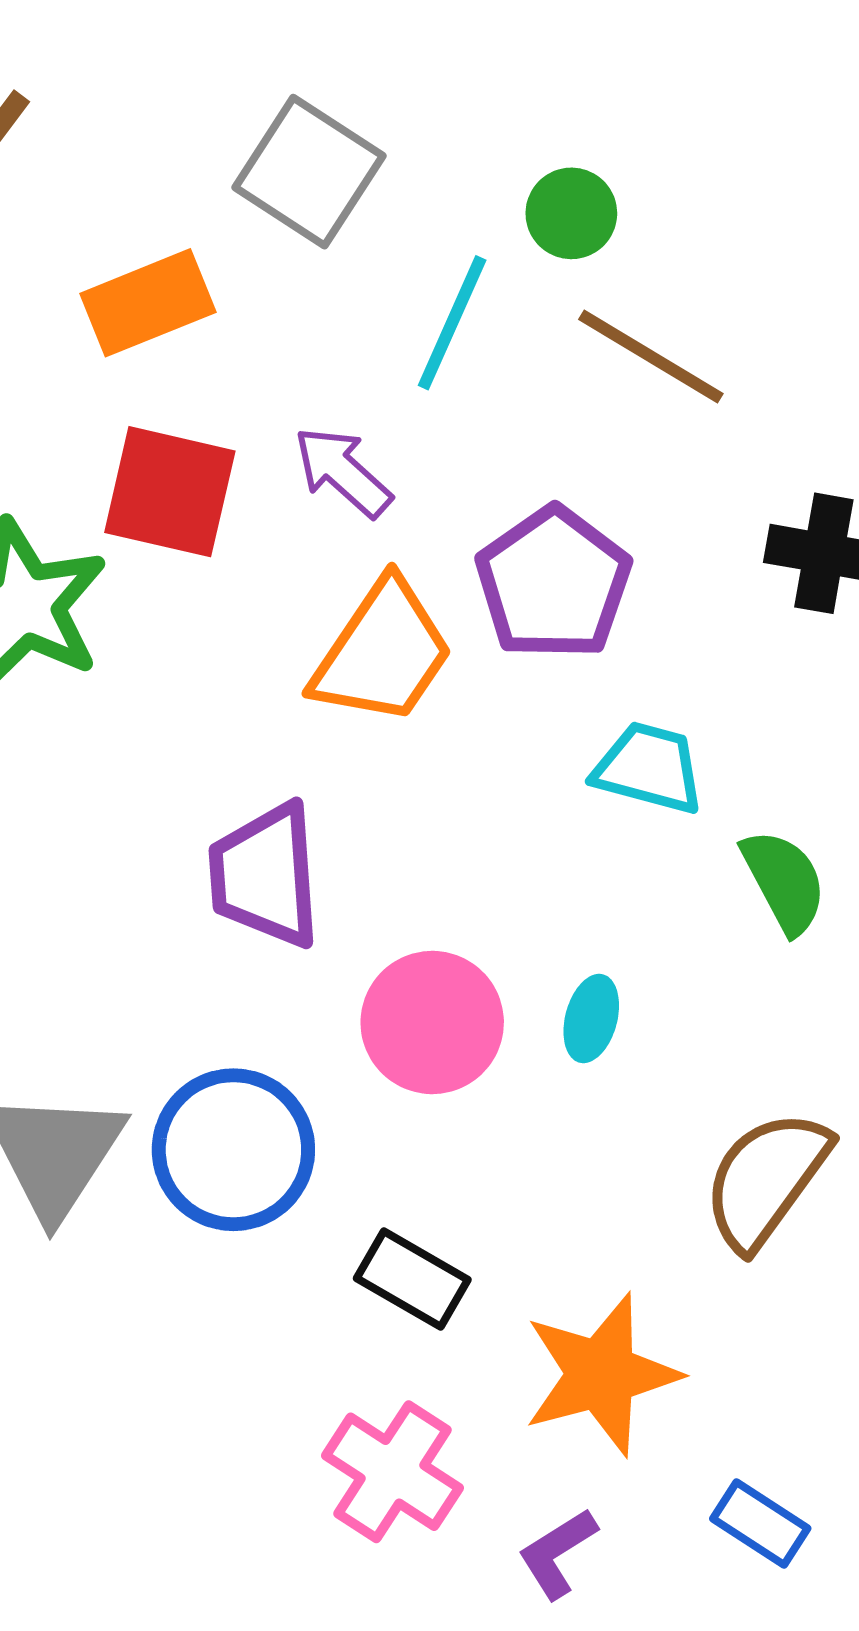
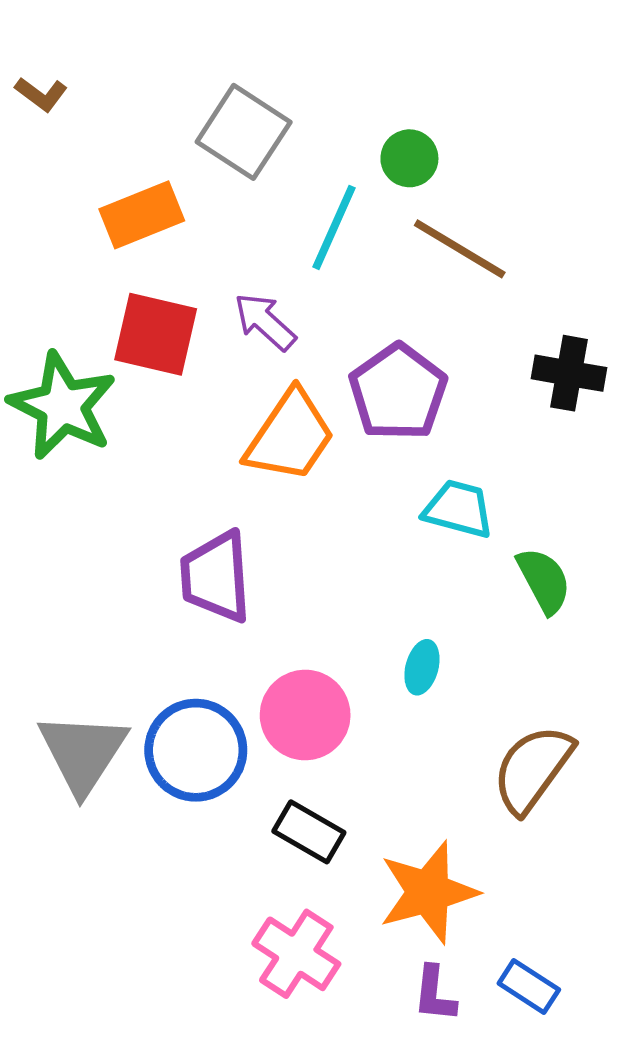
pink circle: (432, 1022) -> (305, 715), moved
purple L-shape: (557, 1553) -> (435, 994), moved, turned -52

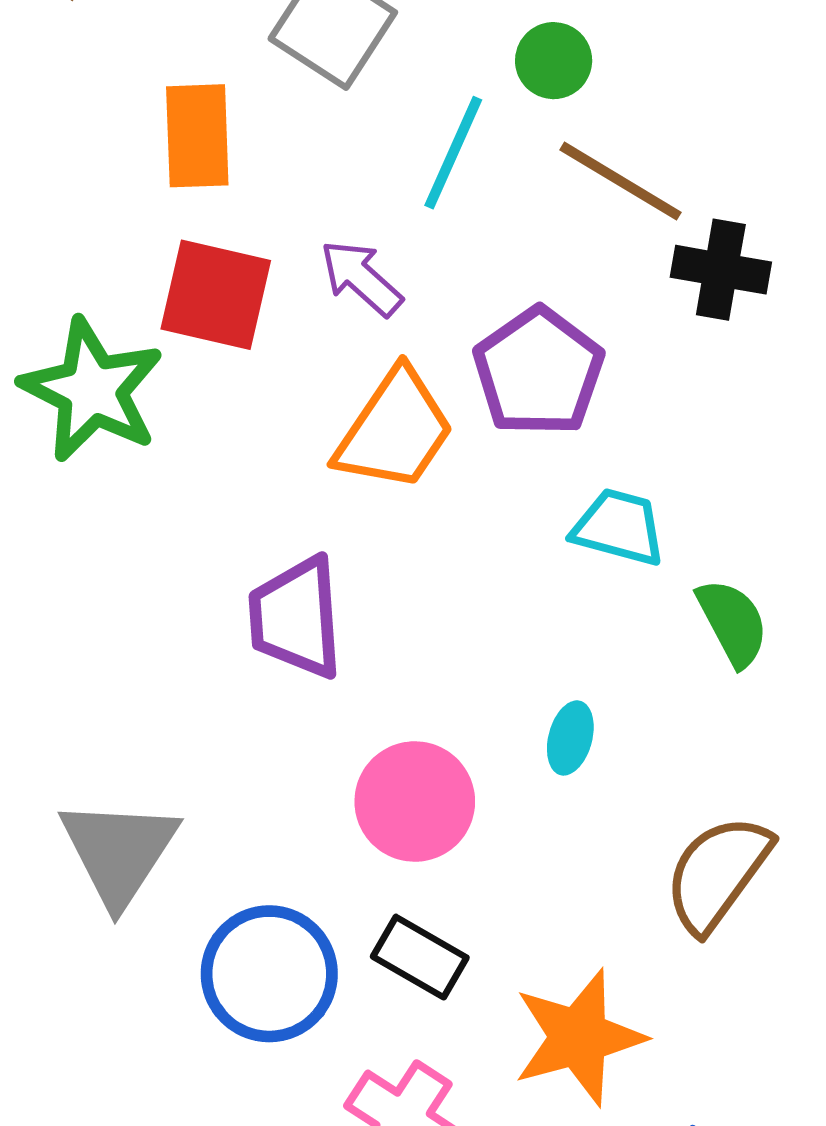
orange rectangle: (142, 215) -> (197, 136), turned -70
black cross: (569, 373) -> (721, 270), moved
blue circle: (196, 750) -> (269, 974), moved

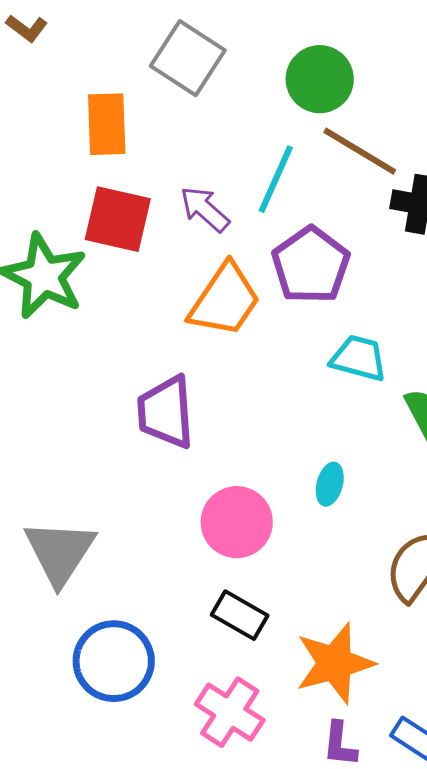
green circle: (554, 61) -> (320, 79), size x1.5
cyan line: (453, 153) -> (276, 179), moved
blue circle: (269, 974) -> (114, 661), moved

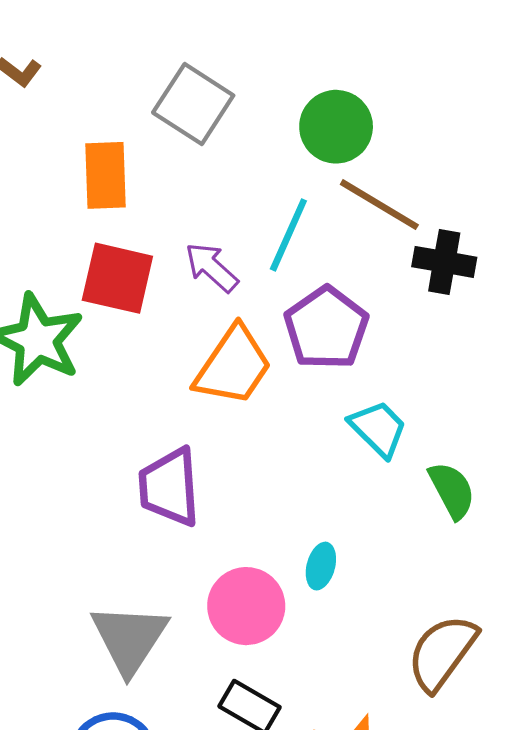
cyan trapezoid: (359, 358) -> (378, 429), turned 30
cyan ellipse: (330, 484) -> (321, 566), moved
gray triangle: (60, 552) -> (129, 639), moved

